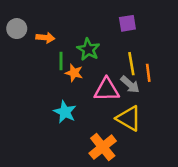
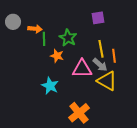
green line: (61, 61) -> (44, 39), moved
yellow triangle: (129, 118) -> (107, 81), moved

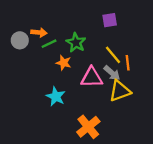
gray circle: (13, 22) -> (20, 40), moved
green line: (44, 39) -> (49, 44), turned 64
yellow line: (101, 49) -> (113, 55), turned -30
yellow triangle: (107, 81) -> (120, 91), turned -50

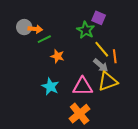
purple square: (110, 20) -> (99, 18), turned 32
gray circle: (20, 40) -> (24, 27), moved
green star: (76, 43) -> (86, 30), moved
pink triangle: (92, 77) -> (83, 86), moved

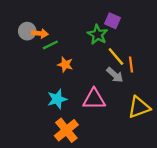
yellow triangle: (108, 81) -> (139, 107), moved
cyan star: (50, 86) -> (57, 99), turned 30
orange cross: (80, 114) -> (66, 130), moved

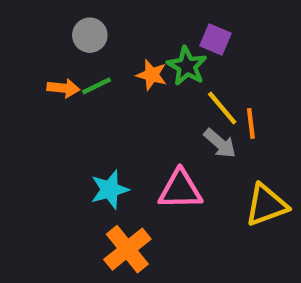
gray circle: (27, 31) -> (90, 35), moved
orange arrow: (40, 33) -> (63, 88), moved
orange star: (65, 65) -> (152, 75), moved

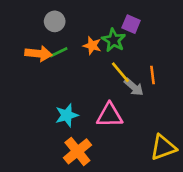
orange arrow: (63, 88) -> (39, 54), size x1.4
yellow line: (222, 108) -> (120, 72), moved
yellow triangle: (266, 205) -> (163, 147), moved

